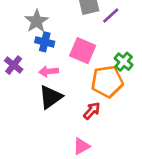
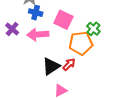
pink arrow: (49, 71) -> (38, 34), size x1.5
black triangle: (51, 97) -> (51, 66), moved

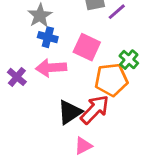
purple cross: (12, 29) -> (17, 77), moved
red arrow: (69, 64) -> (95, 110), size x1.6

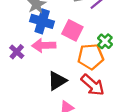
blue cross: (48, 37) -> (42, 21), size x1.5
red arrow: (95, 110) -> (93, 85), moved, turned 85

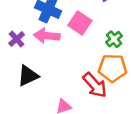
orange pentagon: (91, 57) -> (113, 68), moved
black triangle: (57, 81) -> (28, 76), moved

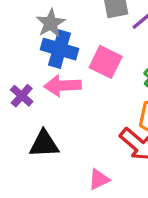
black triangle: (28, 76) -> (44, 144), turned 30

